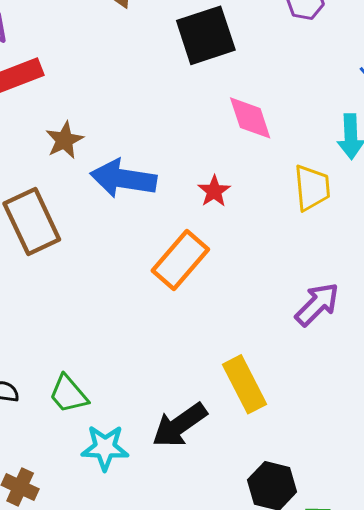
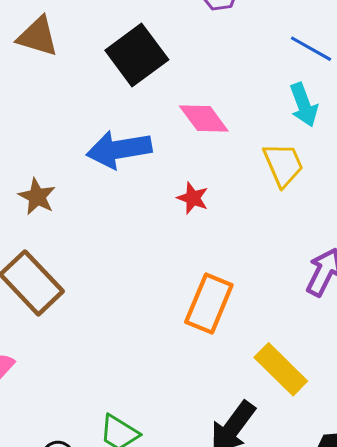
blue arrow: (123, 179) -> (119, 149), moved
orange rectangle: (180, 260) -> (209, 304), moved

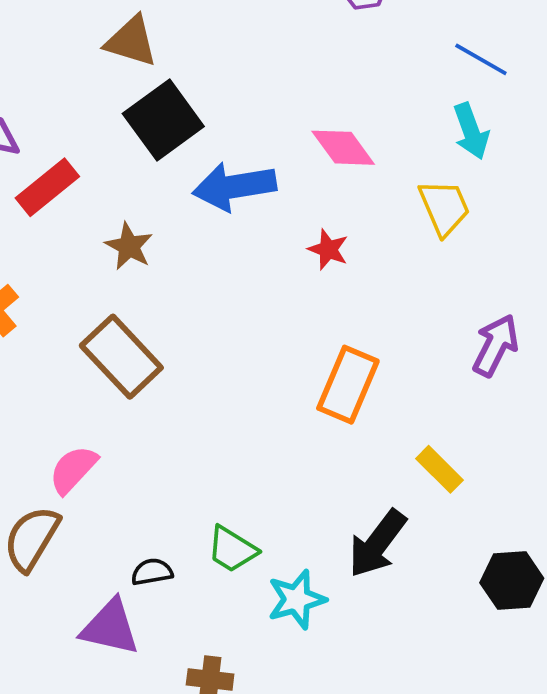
black square: (137, 55) -> (163, 120), moved
yellow rectangle: (281, 369) -> (439, 469), size x0.7

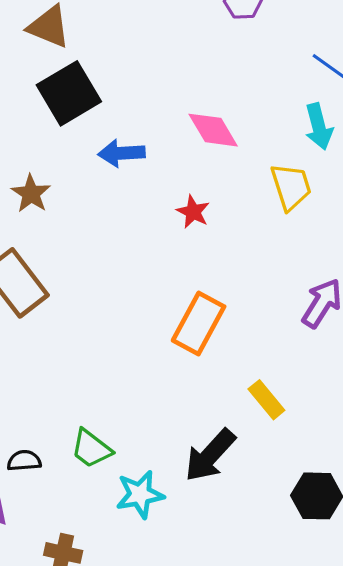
blue arrow: (234, 187) -> (122, 153), size x0.7

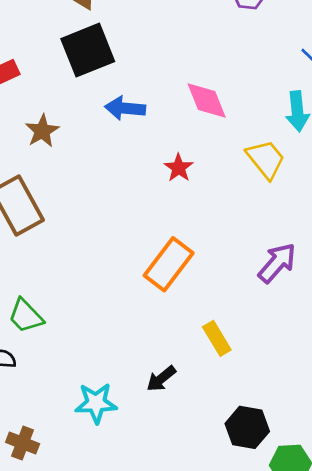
yellow trapezoid: (291, 187) -> (266, 159), turned -30
green trapezoid: (91, 449) -> (26, 316), moved
black arrow: (210, 455) -> (161, 379), size x0.6

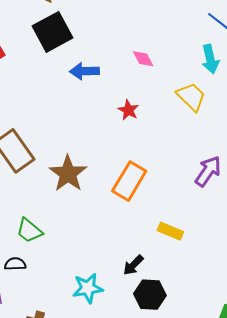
pink diamond: (207, 100) -> (143, 59), size x0.7
brown star: (42, 131) -> (68, 174), moved, size x1.5
yellow rectangle: (217, 338) -> (170, 231), turned -30
black hexagon: (247, 427) -> (150, 295), moved

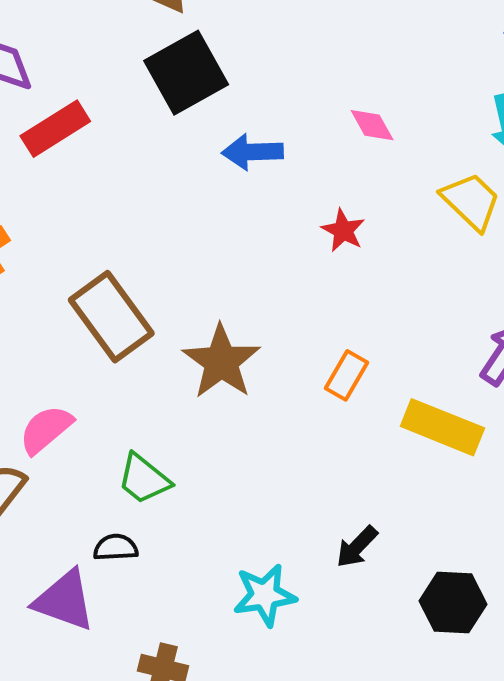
orange rectangle: (129, 181) -> (346, 375), size x0.6
yellow rectangle: (170, 231) -> (442, 427), moved, size x1.5
black hexagon: (150, 295) -> (453, 603), moved

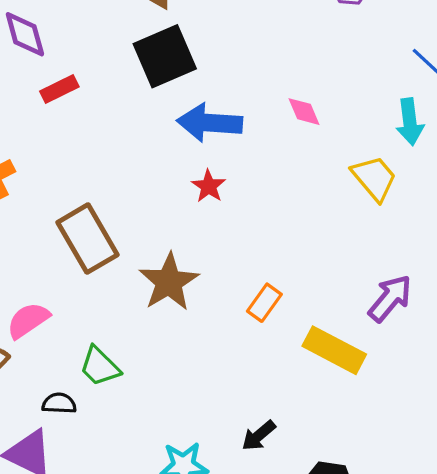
red rectangle: (55, 129) -> (59, 89), size x0.7
blue arrow: (252, 152) -> (210, 123), size x1.4
red star: (343, 230) -> (209, 186), moved
black semicircle: (116, 547) -> (59, 403), moved

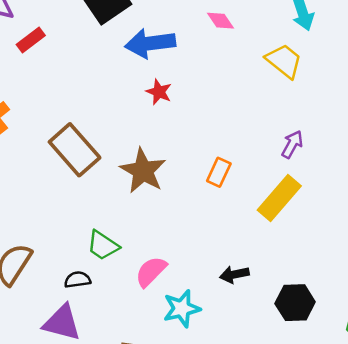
purple arrow: (390, 298) -> (292, 144), moved, size x0.7
pink semicircle: (28, 320) -> (151, 272), moved
yellow rectangle: (334, 350) -> (279, 198), turned -66
black arrow: (259, 436) -> (234, 274), turned 40

